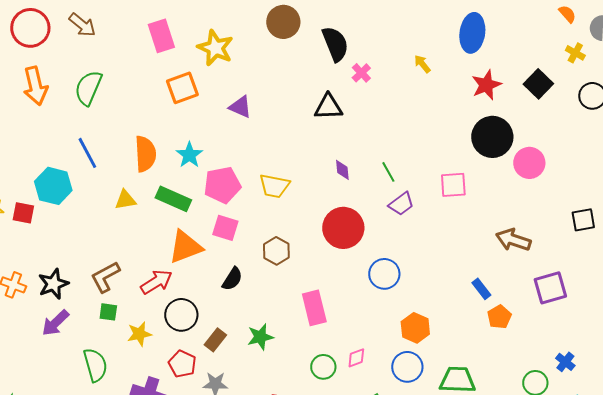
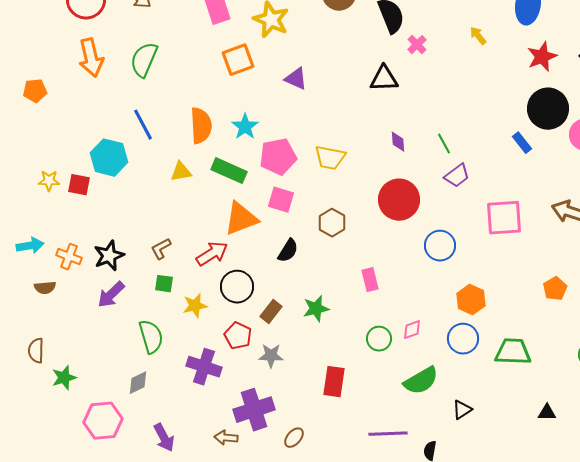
pink square: (453, 185) -> (504, 218), moved, size x1.4
brown L-shape: (105, 277) -> (161, 249), size x0.7
blue rectangle: (481, 289) -> (522, 143), moved
pink rectangle: (314, 308) -> (370, 280), size x0.7

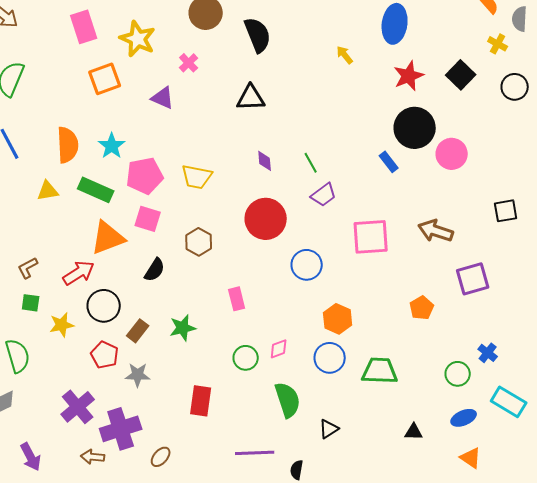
pink cross: (417, 45) -> (189, 63), moved
purple cross: (204, 367) -> (78, 407), moved, turned 32
green semicircle: (421, 381) -> (288, 400), turned -78

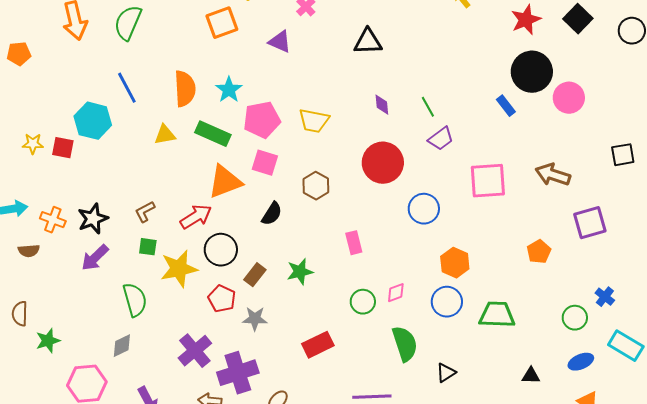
yellow star: (62, 325) -> (179, 269), size x1.5
red rectangle: (201, 401) -> (318, 345), turned 56

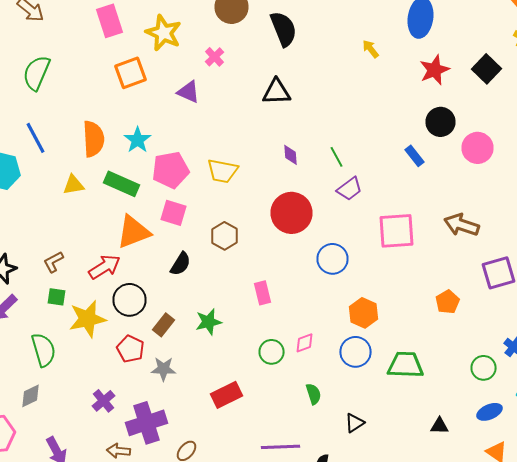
black circle: (532, 72) -> (440, 122), size x0.7
green semicircle: (405, 344) -> (314, 394), size x0.6
purple cross: (195, 351) -> (104, 401), size x0.7

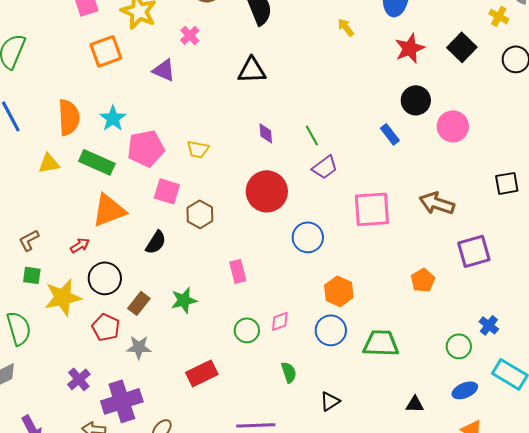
yellow trapezoid: (222, 171) -> (198, 149), size x0.7
pink square: (174, 213) -> (167, 191), moved
red arrow: (104, 267) -> (80, 245), size x0.6

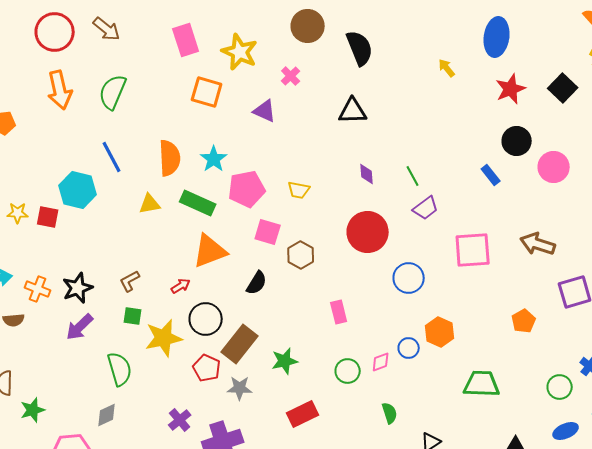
orange square: (106, 51) -> (207, 92), turned 36
green star: (184, 300) -> (285, 361), moved
brown rectangle: (139, 303) -> (240, 344), size x1.6
blue circle: (331, 330) -> (409, 348), moved, size x0.7

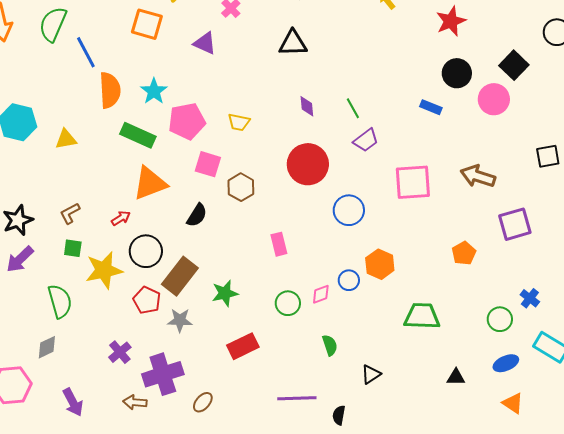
black square: (563, 88) -> (514, 65), moved
blue line: (112, 157) -> (86, 52), moved
blue rectangle: (491, 175) -> (431, 107), turned -30
yellow triangle: (150, 204) -> (66, 139), moved

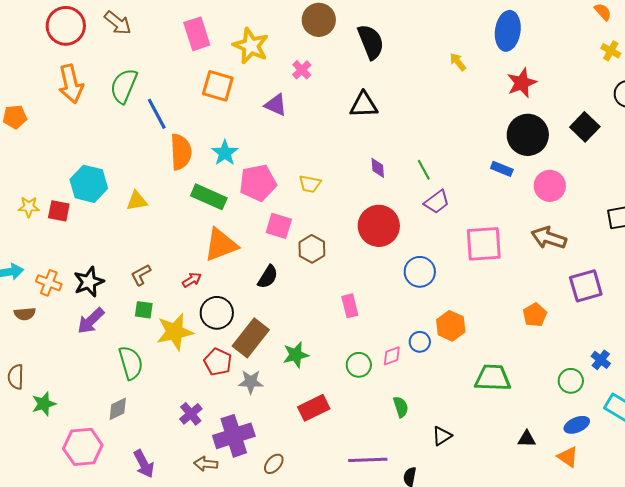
black circle: (457, 73) -> (528, 135), size x1.4
pink circle: (494, 99) -> (550, 186), moved
orange triangle: (513, 403) -> (568, 457), moved

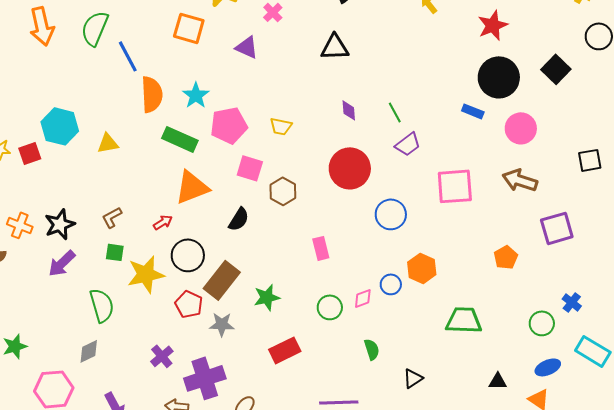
red square: (59, 211) -> (30, 153), turned -30

